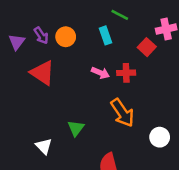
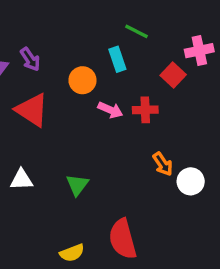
orange circle: (66, 37) -> (82, 80), moved
orange arrow: (122, 113) -> (163, 164), moved, size x0.6
white circle: (160, 137) -> (191, 181), moved
white triangle: (44, 146) -> (21, 180), moved, turned -48

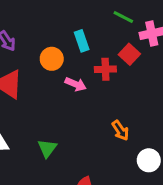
green line: (137, 31) -> (123, 17), moved
red cross: (145, 110) -> (105, 69), moved
white circle: (191, 181) -> (149, 160), moved

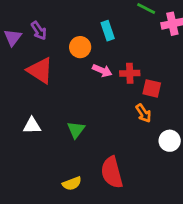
red square: (129, 54) -> (152, 88), moved, turned -30
red cross: (105, 69) -> (130, 73), moved

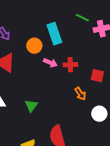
cyan rectangle: (108, 31) -> (54, 34), size x1.5
red square: (152, 88) -> (97, 76), moved

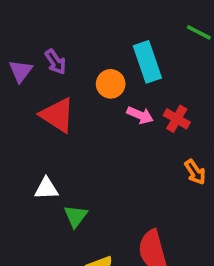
red cross: (70, 65) -> (177, 119), turned 32
green triangle: (31, 106) -> (76, 216), moved

